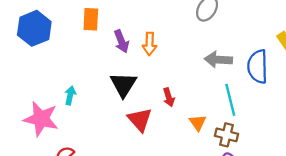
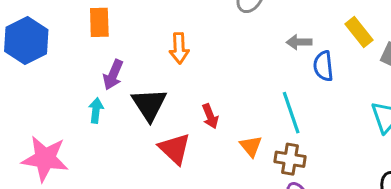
purple arrow: (121, 41) -> (113, 75), moved, turned 50
gray arrow: (218, 60) -> (299, 42), moved, size x0.7
blue semicircle: (258, 66) -> (323, 66), size x0.7
cyan arrow: (70, 95) -> (96, 110), moved

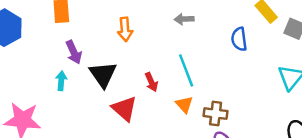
gray arrow: (299, 42) -> (184, 19), moved
purple arrow: (113, 75) -> (74, 52), turned -45
cyan line: (291, 113) -> (186, 70), moved

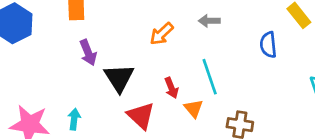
orange arrow: (125, 29) -> (162, 34), moved, turned 50
cyan arrow: (61, 81) -> (74, 119), moved
orange triangle: (184, 105) -> (193, 108), moved

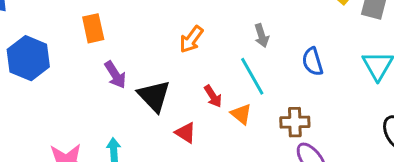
gray arrow: (209, 21) -> (262, 36), moved, turned -96
blue semicircle: (268, 45) -> (313, 62), moved
red triangle: (141, 116) -> (186, 133), size x0.7

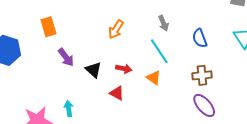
black triangle: (154, 96) -> (93, 70), size x0.7
red arrow: (213, 96) -> (124, 69), moved, turned -42
brown cross: (295, 122) -> (202, 75), moved

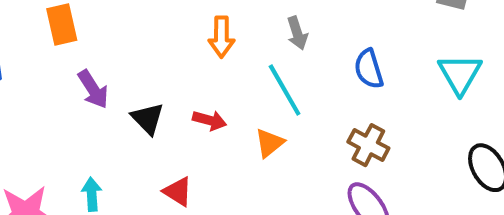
orange arrow: (116, 29) -> (221, 37), moved, turned -36
brown cross: (202, 75) -> (368, 145), turned 30
orange triangle: (154, 78) -> (269, 143), turned 42
red triangle: (117, 93) -> (178, 192), moved

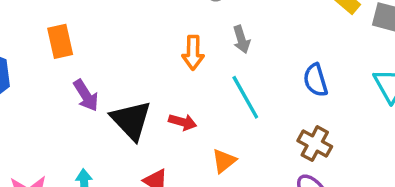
gray arrow: (297, 33) -> (241, 39), moved
black triangle: (148, 119) -> (131, 120), size x1.5
orange triangle: (269, 143) -> (224, 161), moved

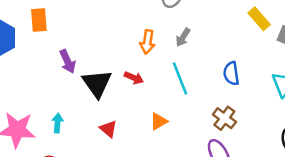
gray arrow: (241, 39) -> (183, 37), turned 42
orange rectangle: (60, 41) -> (39, 20), moved
red arrow: (183, 122) -> (134, 78), moved

